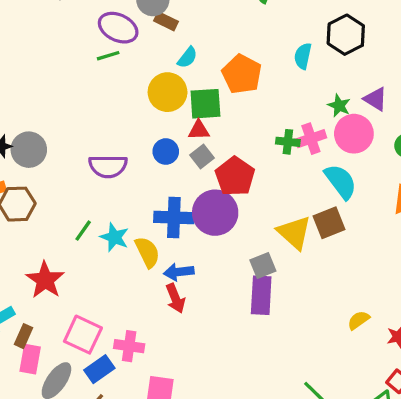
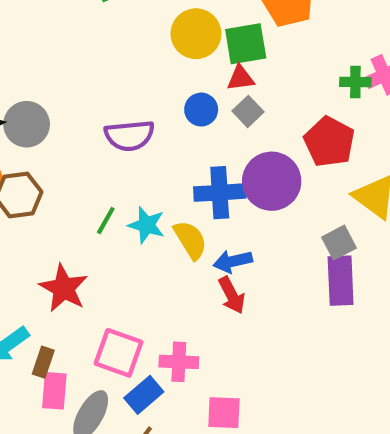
red pentagon: (235, 176) -> (329, 142), moved

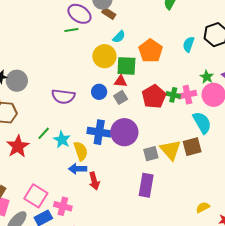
red pentagon: (329, 142) -> (154, 97), moved
gray square: (339, 243) -> (151, 154), moved
blue arrow: (233, 261) -> (78, 169), moved
red star: (64, 288) -> (18, 146), moved

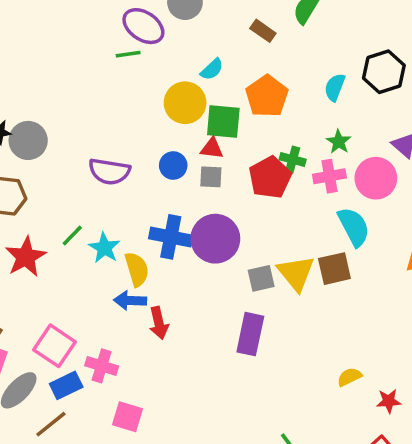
brown rectangle: (109, 13) -> (263, 31), moved
green star: (207, 77) -> (339, 142), moved
green cross: (173, 95) -> (293, 159), moved
gray square: (121, 97) -> (211, 177), turned 32

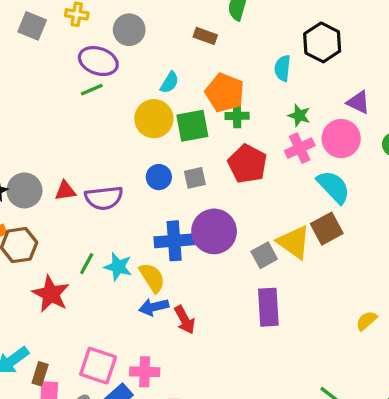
red triangle: (212, 148) -> (65, 191), moved
green cross: (293, 159) -> (237, 116), moved

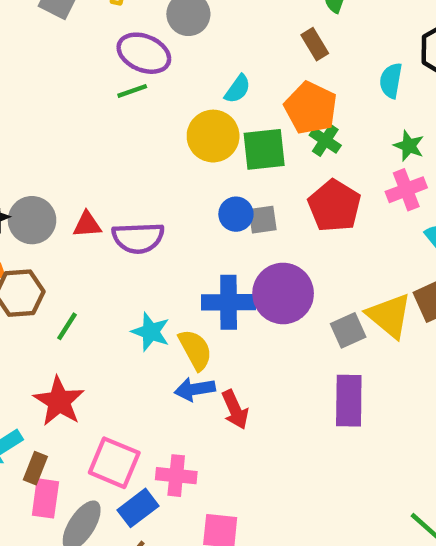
brown rectangle: (205, 36) -> (315, 44), moved, turned 35
green cross: (237, 116) -> (325, 140), turned 30
blue circle: (159, 177) -> (236, 214), moved
green line: (87, 264) -> (67, 326), moved
red star: (51, 294) -> (59, 401), moved

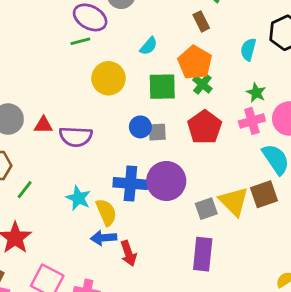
yellow circle: (213, 136) -> (109, 78), moved

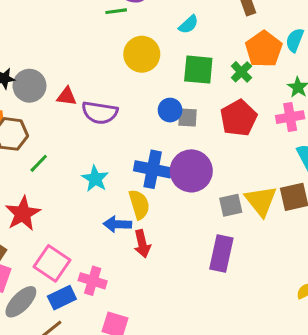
orange pentagon: (195, 63) -> (264, 49), moved
yellow semicircle: (106, 212) -> (139, 204), moved

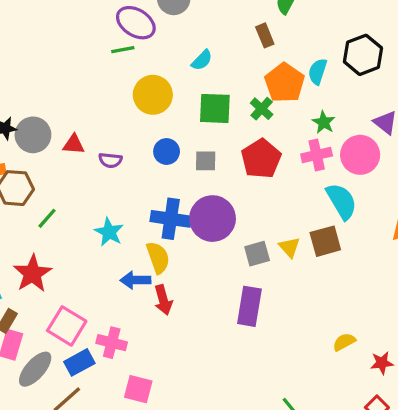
blue circle: (170, 110) -> (167, 152), moved
purple semicircle: (100, 113) -> (110, 160), size x0.6
yellow triangle: (261, 201) -> (290, 247), size x0.6

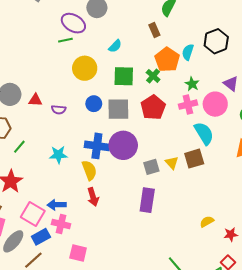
gray square: (206, 161) -> (118, 109), size x1.6
cyan star: (109, 232) -> (58, 155), turned -30
blue arrow: (135, 280) -> (57, 205), moved

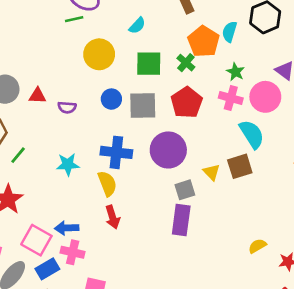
pink cross: (188, 105) -> (231, 98), turned 30
purple circle: (123, 145) -> (168, 150), moved
gray square: (151, 167) -> (185, 190), moved

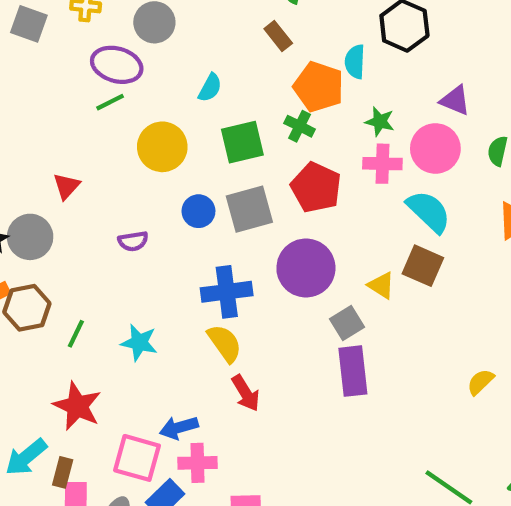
red triangle: (37, 96) -> (66, 186), moved, turned -36
cyan star: (68, 164) -> (139, 342), moved, turned 30
brown square: (240, 166) -> (423, 266), turned -35

